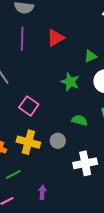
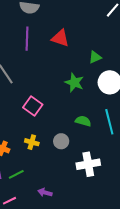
red triangle: (55, 38) -> (60, 38), turned 48
yellow cross: (28, 142) -> (32, 142), size x0.6
purple arrow: (42, 192) -> (45, 193), turned -80

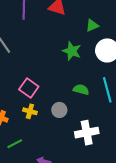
pink square: (33, 106) -> (29, 88), moved

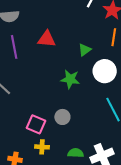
green semicircle: (81, 90) -> (76, 153), moved
gray circle: (59, 110) -> (62, 117), moved

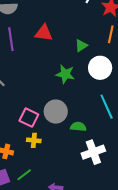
gray circle: (62, 117) -> (56, 112), size x1.5
green semicircle: (76, 153) -> (78, 127), moved

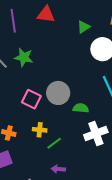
green star: (65, 74) -> (24, 57), moved
yellow cross: (34, 140) -> (40, 130), moved
green line: (24, 175) -> (54, 143), moved

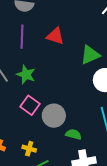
green triangle: (84, 27) -> (90, 55), size x1.5
pink square: (31, 99) -> (30, 105), moved

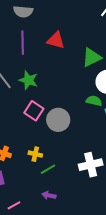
green semicircle: (73, 134) -> (94, 101), moved

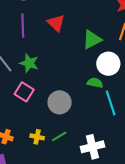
red triangle: (56, 40) -> (56, 23), turned 30
pink square: (34, 111) -> (24, 92), moved
green line: (48, 169) -> (59, 136), moved

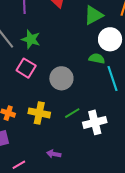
green line: (59, 136) -> (72, 113), moved
yellow cross: (37, 137) -> (39, 113), size x1.5

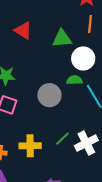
green triangle: (93, 15) -> (62, 39), turned 35
gray circle: (61, 78) -> (49, 95), moved

